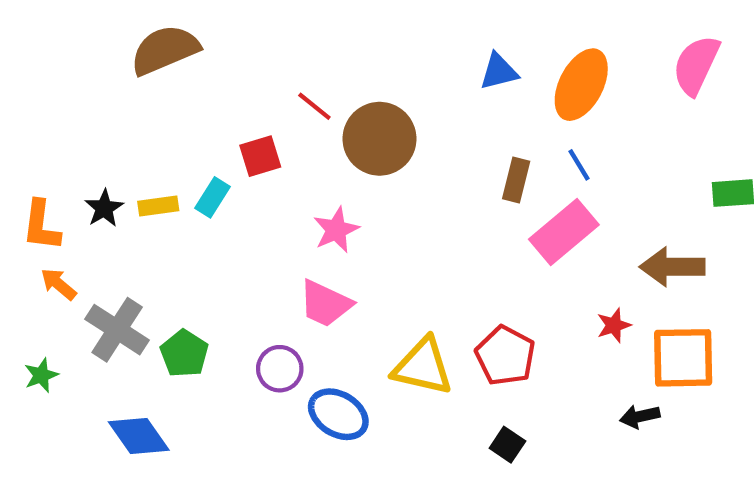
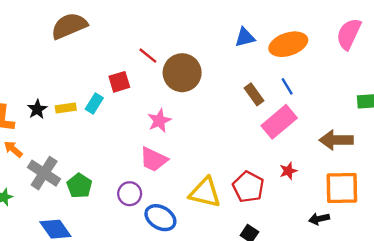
orange ellipse: (581, 85) -> (288, 44), turned 45
brown rectangle: (516, 180) -> (254, 94), turned -50
red star: (614, 325) -> (288, 171), moved

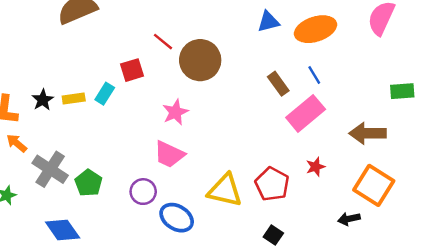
orange square: (342, 188) -> (374, 185), turned 33

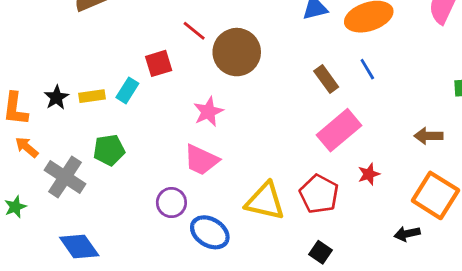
pink rectangle: (306, 113) -> (339, 130), moved
brown arrow: (368, 133) -> (428, 136), size x0.7
green pentagon: (89, 183) -> (109, 150), moved, turned 30

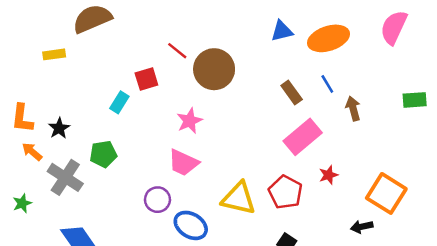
yellow rectangle: (92, 96) -> (54, 54), moved
black star: (56, 97) -> (59, 128), moved
brown arrow: (428, 136) -> (353, 109), moved, turned 75

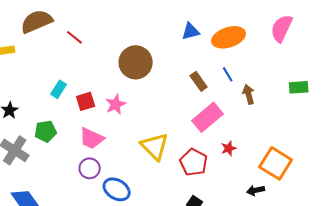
red line: (177, 51) -> (75, 37), moved
red square: (146, 79) -> (86, 101), moved
pink trapezoid: (183, 163) -> (92, 138), moved
yellow triangle: (239, 198) -> (155, 146), moved, turned 32

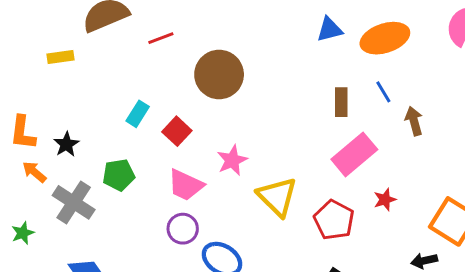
red line: (75, 37) -> (161, 38), turned -60
brown circle: (136, 62) -> (219, 74), moved
brown rectangle: (199, 81) -> (341, 102), turned 36
red square: (86, 101) -> (177, 131), turned -30
pink star: (116, 104) -> (232, 160), moved

